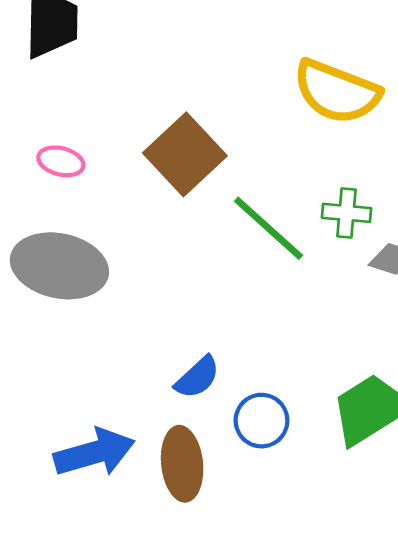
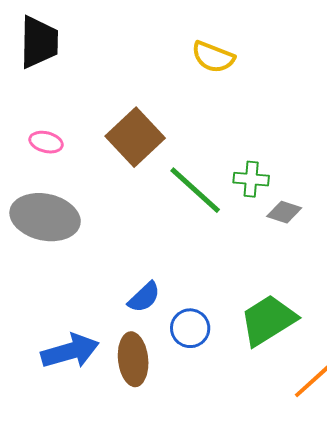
yellow semicircle: (337, 92) -> (213, 57), moved, size x0.7

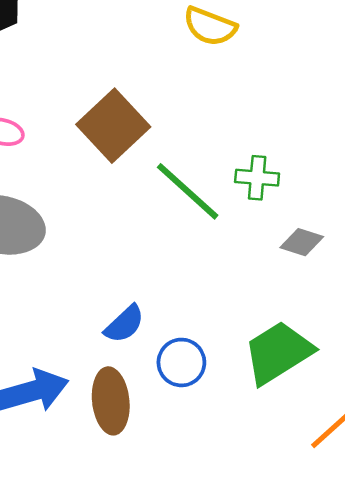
gray diamond: (284, 212) -> (302, 242), moved

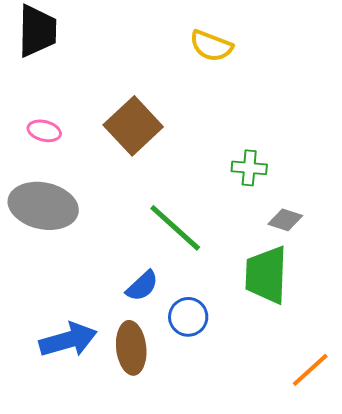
green line: (188, 191) -> (175, 228), moved
green trapezoid: (278, 353) -> (266, 275), moved, turned -56

